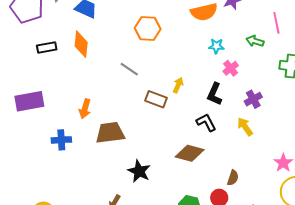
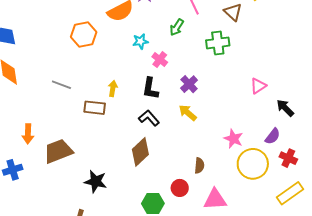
orange hexagon: (148, 28) -> (84, 34), moved
green arrow: (255, 41) -> (177, 27), turned -60
brown diamond: (190, 153) -> (140, 152), turned -44
brown semicircle: (233, 178) -> (199, 166), moved

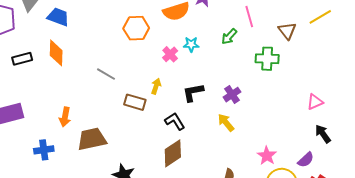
pink cross: (160, 60) -> (170, 54), moved
pink triangle: (258, 86) -> (315, 102), moved
black L-shape: (150, 88) -> (193, 92), turned 60
black L-shape: (149, 118) -> (175, 121), moved

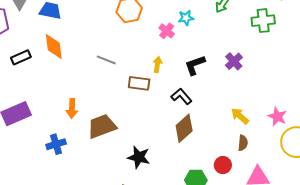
yellow arrow: (226, 123) -> (240, 116), moved

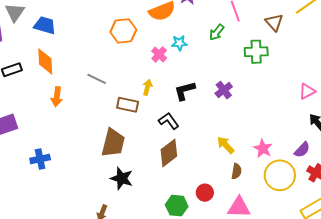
orange arrow: (72, 108) -> (57, 97), moved
brown trapezoid: (102, 126) -> (113, 143), moved, turned 120
brown semicircle: (243, 143) -> (236, 171), moved

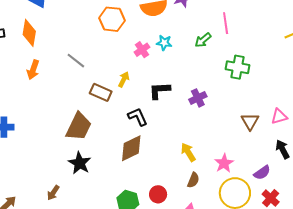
brown triangle: (274, 22) -> (250, 121), moved

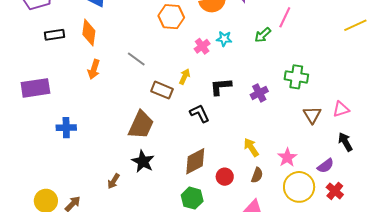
pink line: (226, 23) -> (285, 17), turned 35
green cross: (238, 67) -> (296, 77), moved
brown diamond: (131, 148) -> (195, 161), moved
brown arrow: (53, 193) -> (114, 181), moved
red circle: (158, 194) -> (225, 177), moved

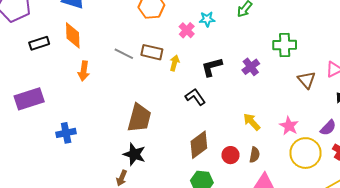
brown rectangle: (162, 90) -> (152, 52), moved
black star: (143, 161) -> (134, 154), moved
brown semicircle: (257, 175) -> (255, 155), moved

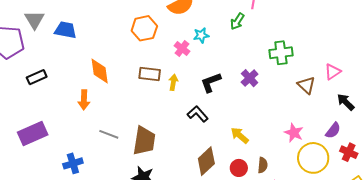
orange diamond: (73, 35) -> (100, 71), moved
gray line: (124, 54) -> (109, 134), moved
yellow arrow: (252, 122) -> (240, 135), moved

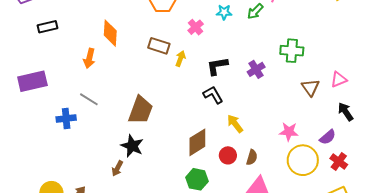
cyan star: (201, 35) -> (224, 12), moved
black L-shape: (198, 114) -> (213, 95), moved
pink star: (294, 133) -> (289, 132), turned -30
gray line: (109, 134) -> (89, 99), moved

